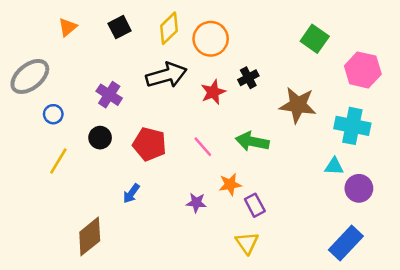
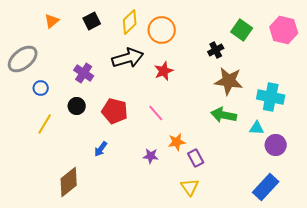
pink hexagon: (363, 70) -> (284, 30), moved
black cross: (248, 78) -> (216, 50), moved
green arrow: (252, 142) -> (224, 115), moved

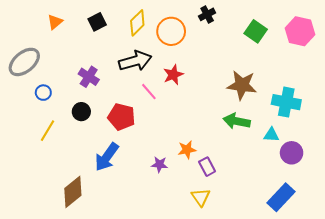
black cross: (216, 50) -> (207, 14), moved
pink line: (156, 113) -> (149, 92), moved
blue arrow: (101, 149) -> (107, 157), size x1.8

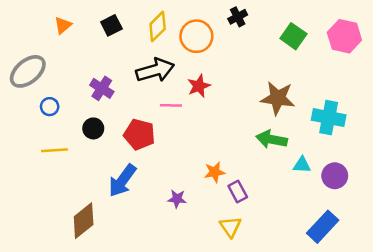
pink line: (149, 92) -> (171, 105), turned -48
yellow line: (48, 131) -> (54, 150), turned 55
cyan triangle: (271, 135) -> (302, 165), moved
purple star: (160, 164) -> (177, 199), moved

